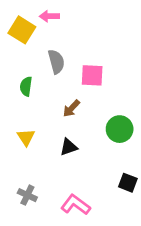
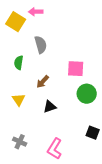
pink square: (92, 75) -> (76, 69), moved
brown arrow: (71, 108) -> (43, 82), moved
pink L-shape: (76, 205) -> (55, 149), turned -95

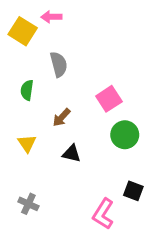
pink square: (76, 69) -> (109, 99), turned -36
black triangle: (50, 107) -> (72, 153), turned 32
pink L-shape: (55, 149) -> (103, 214), moved

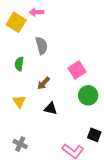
pink L-shape: (103, 214) -> (73, 151), turned -85

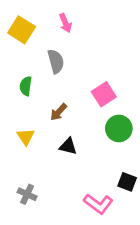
pink arrow: (36, 12) -> (65, 23), moved, turned -112

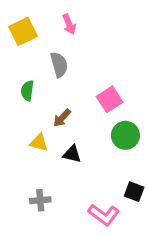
yellow square: (22, 30) -> (23, 31), turned 32
yellow triangle: (26, 137) -> (39, 143), moved, turned -42
gray cross: (27, 194) -> (40, 200), moved, turned -30

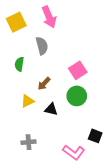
pink arrow: (69, 24) -> (49, 17), size x1.5
green circle: (125, 135) -> (77, 96), moved
yellow triangle: (39, 143) -> (28, 101), turned -40

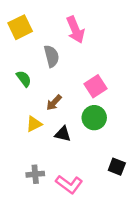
pink arrow: (49, 17) -> (75, 30), moved
green semicircle: (19, 64) -> (24, 79), turned 136
pink L-shape: (74, 152) -> (69, 184), moved

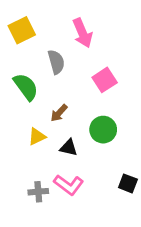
green semicircle: (24, 79) -> (26, 87), size x1.5
pink square: (95, 86) -> (105, 80), moved
pink L-shape: (69, 184) -> (69, 185), moved

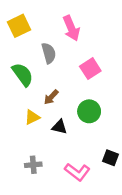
pink L-shape: (69, 185) -> (77, 172), moved

